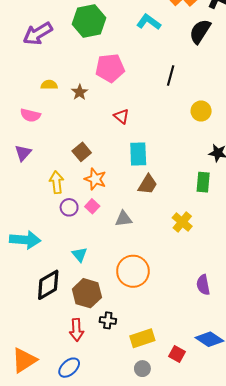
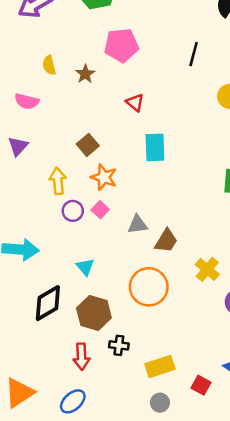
yellow semicircle: (49, 85) -> (49, 65), turned -105
brown trapezoid: (148, 184) -> (166, 241), moved
yellow cross: (182, 222) -> (207, 269), moved

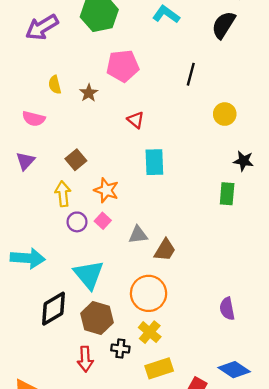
brown square: (88, 145) -> (76, 160), moved
cyan triangle: (85, 267) -> (89, 275), size x1.8
yellow cross: (207, 269) -> (150, 332), moved

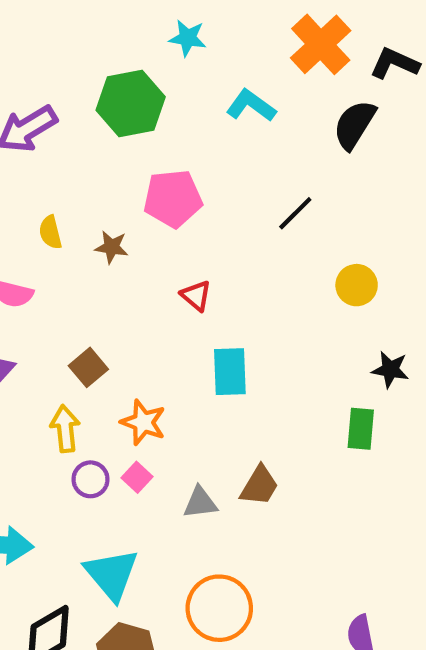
black line: (191, 74) -> (295, 213), turned 30
brown star: (89, 93) -> (112, 247), turned -30
brown trapezoid: (165, 250) -> (259, 486), moved

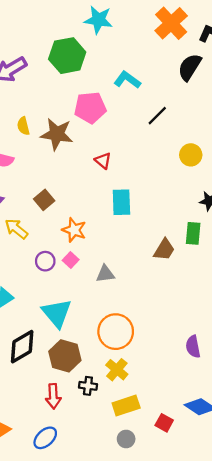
cyan star: (188, 38) -> (98, 20), size x1.4
cyan L-shape: (251, 106) -> (127, 80), moved
brown star: (112, 247) -> (57, 134), size x1.8
yellow arrow: (65, 429) -> (16, 229), moved, turned -45
brown trapezoid: (259, 486) -> (164, 250), moved

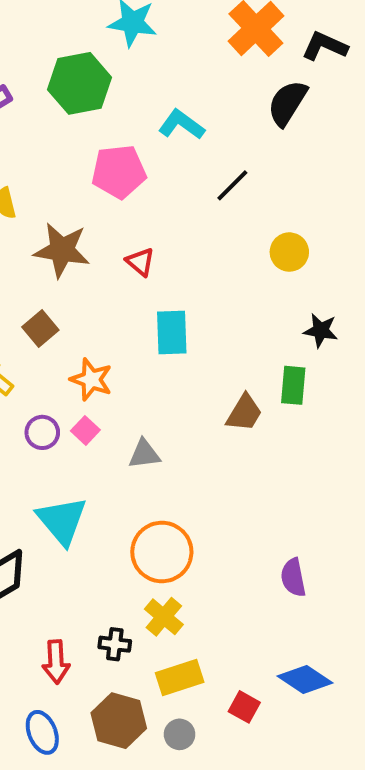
brown star: (57, 134) -> (62, 250), moved
brown hexagon: (65, 356) -> (119, 721), moved
blue ellipse: (45, 438) -> (42, 732), turned -70

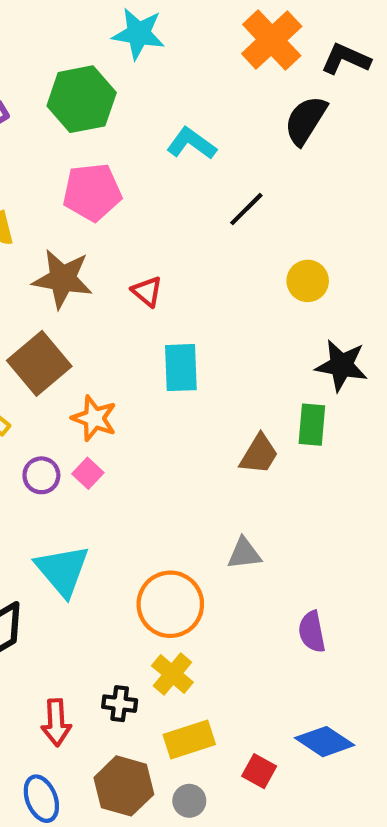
pink pentagon: (119, 172) -> (92, 192), moved
brown square: (40, 328) -> (39, 363), size x1.6
black star: (321, 330) -> (341, 365), size x1.4
gray triangle: (144, 454) -> (244, 554), moved

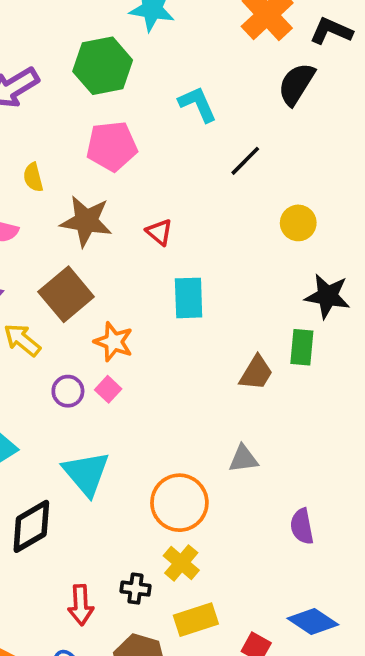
cyan L-shape: (191, 144) -> (198, 104), turned 30

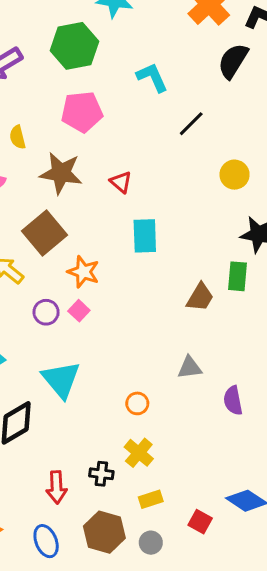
orange circle: (179, 503) -> (137, 403), size x0.5
purple semicircle: (302, 526) -> (233, 400), moved
yellow rectangle: (196, 620) -> (151, 499), size x0.7

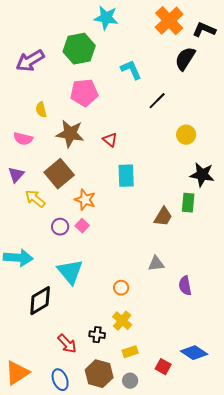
red arrow: (57, 487) -> (67, 344), turned -40

